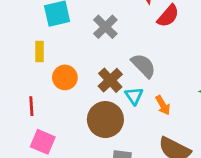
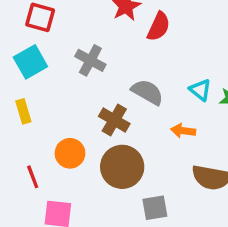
orange circle: (65, 77) -> (70, 153), moved
cyan triangle: (134, 96) -> (200, 90), moved
orange arrow: (163, 105) -> (183, 131), turned 144

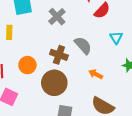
cyan triangle: (200, 90) -> (116, 38), moved
brown cross: (114, 120) -> (59, 55), turned -30

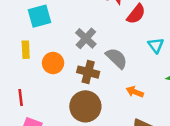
gray cross: (57, 17) -> (86, 38), moved
orange circle: (27, 65) -> (53, 63), moved

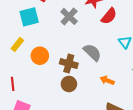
gray cross: (86, 38) -> (69, 16), moved
yellow rectangle: (26, 50) -> (17, 44), turned 40
brown circle: (85, 106) -> (69, 84), moved, size x0.6

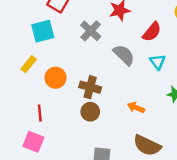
red semicircle: (109, 16) -> (152, 32), moved
gray semicircle: (92, 52) -> (124, 55), moved
red line: (13, 84) -> (40, 113), moved

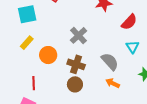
cyan square: (43, 31) -> (27, 14), moved
gray cross: (91, 31) -> (79, 35), moved
gray semicircle: (124, 55) -> (110, 62), moved

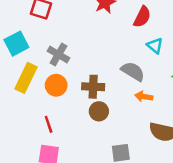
gray cross: (79, 35) -> (58, 55), moved
yellow rectangle: (27, 43) -> (26, 78), size x1.6

